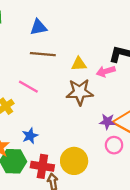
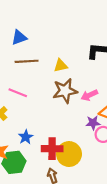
pink arrow: (106, 71) -> (89, 95), moved
purple star: (107, 122) -> (93, 123), moved
red cross: (42, 166) -> (52, 149), moved

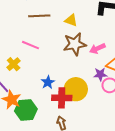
yellow triangle: (61, 65) -> (71, 20), turned 32
blue star: (26, 137) -> (48, 82), moved
yellow circle: (69, 154) -> (76, 89), moved

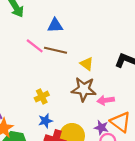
pink line: (31, 45) -> (35, 46), moved
yellow cross: (14, 64) -> (42, 97), moved

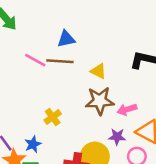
blue triangle: (55, 26) -> (66, 39), moved
blue star: (45, 121) -> (33, 144), moved
purple star: (101, 128) -> (117, 137), moved

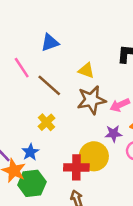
pink line: (35, 60) -> (22, 68), turned 35
brown line: (60, 61) -> (49, 85), moved, turned 45

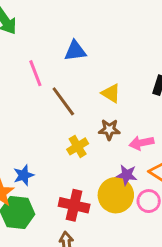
brown star: (91, 100) -> (109, 130), size x0.6
yellow cross: (47, 122) -> (78, 146), moved
yellow circle: (94, 156) -> (116, 195), moved

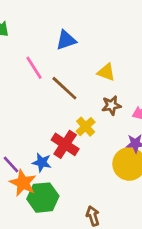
blue star: (24, 175) -> (42, 162), turned -30
red cross: (74, 205) -> (65, 144), moved, turned 32

